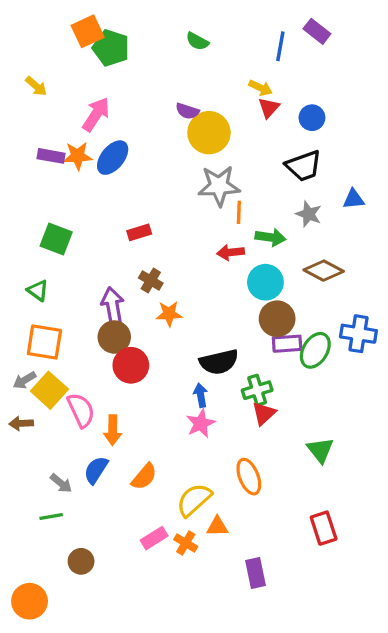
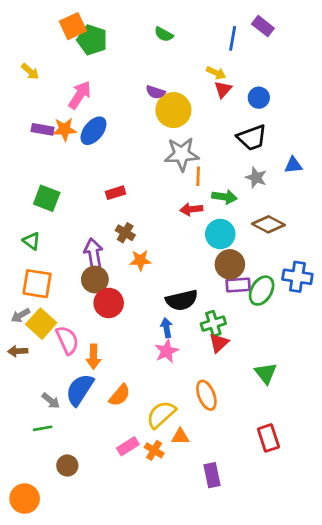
blue semicircle: (96, 470) -> (80, 390), size x1.4

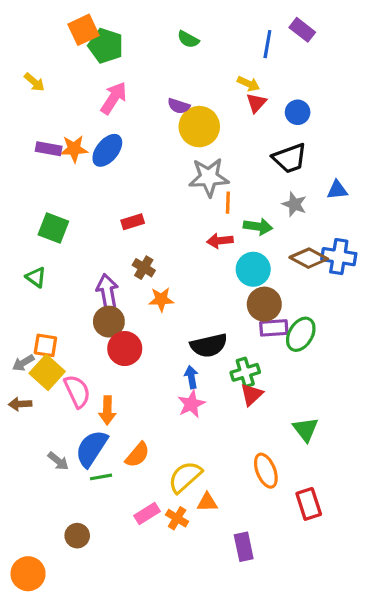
pink arrow: (80, 95) -> (114, 98), moved
blue cross: (297, 277) -> (339, 257), moved
orange square: (37, 284) -> (45, 345), moved, size x0.7
orange ellipse: (206, 395) -> (266, 471), moved
green line: (43, 428) -> (101, 477), moved

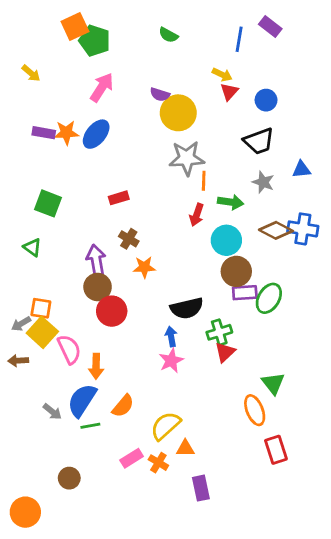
red arrow: (220, 241) -> (197, 215), turned -65
orange ellipse: (266, 471) -> (255, 410), moved
purple rectangle: (244, 547) -> (201, 488), moved

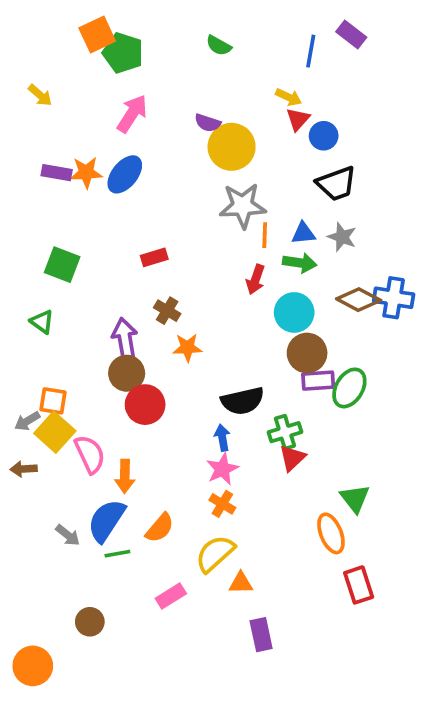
blue circle: (266, 100) -> (324, 136), moved
blue triangle: (301, 169) -> (303, 233), moved
orange cross: (158, 463) -> (222, 504), moved

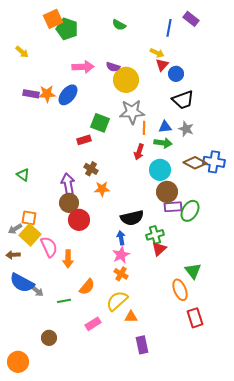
pink arrow: (132, 114) -> (83, 67), moved, turned 55
green square: (62, 265) -> (100, 123), moved
blue semicircle: (106, 521) -> (22, 283), moved, turned -95

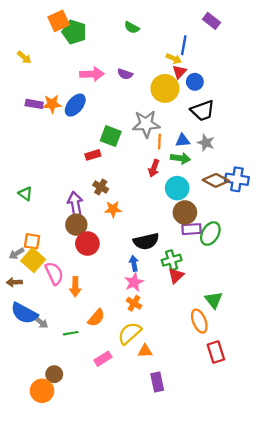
blue line: (169, 28) -> (184, 45), moved
yellow circle: (126, 80) -> (165, 88), moved
orange circle: (18, 362) -> (42, 391), moved

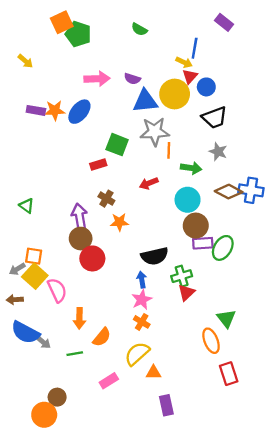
blue triangle: (183, 141) -> (145, 101), moved, size x1.6
red arrow: (154, 168) -> (149, 183), moved, turned 49
orange arrow: (75, 287) -> (79, 318), moved

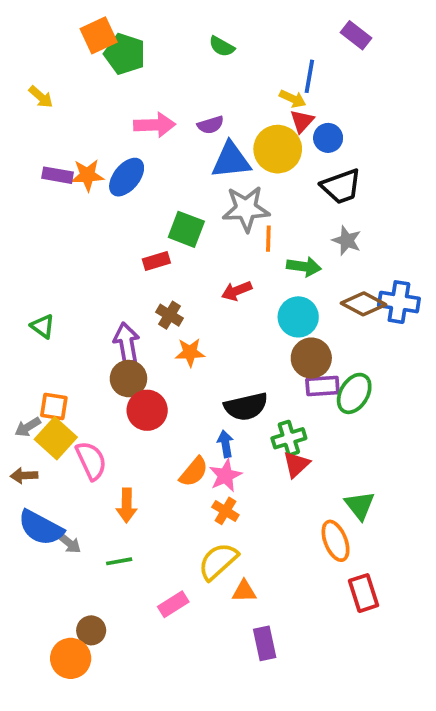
purple semicircle: (132, 79) -> (211, 125), turned -35
orange semicircle: (102, 337) -> (194, 472), moved

